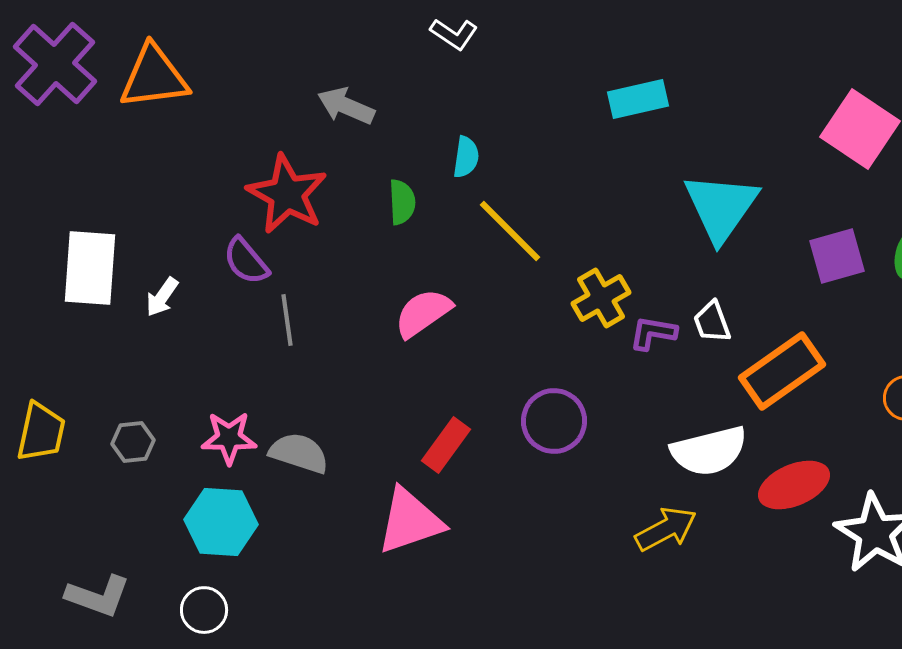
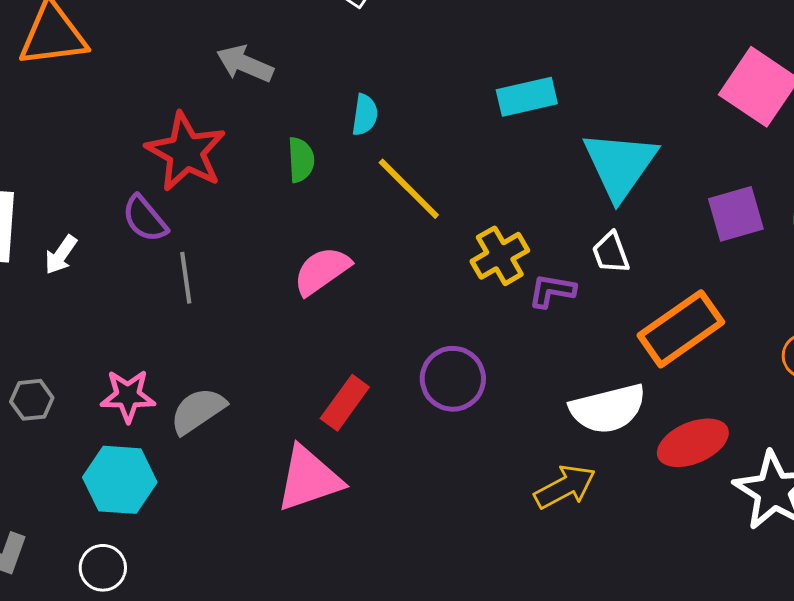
cyan rectangle: (638, 99) -> (527, 97), moved
white trapezoid: (712, 322) -> (611, 253), moved
gray semicircle: (299, 453) -> (198, 411), turned -52

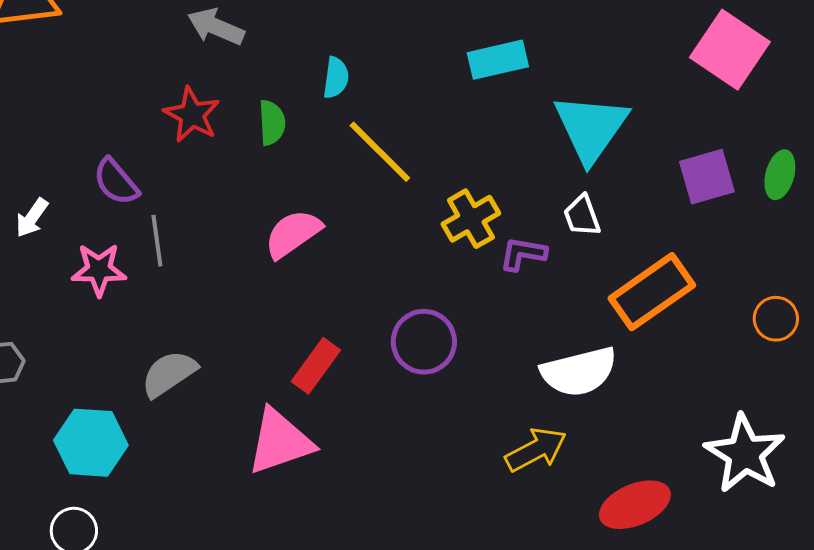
red star: (186, 152) -> (192, 115), moved, size x0.7
pink star: (128, 396) -> (99, 270), moved
red ellipse: (693, 443) -> (635, 505), moved

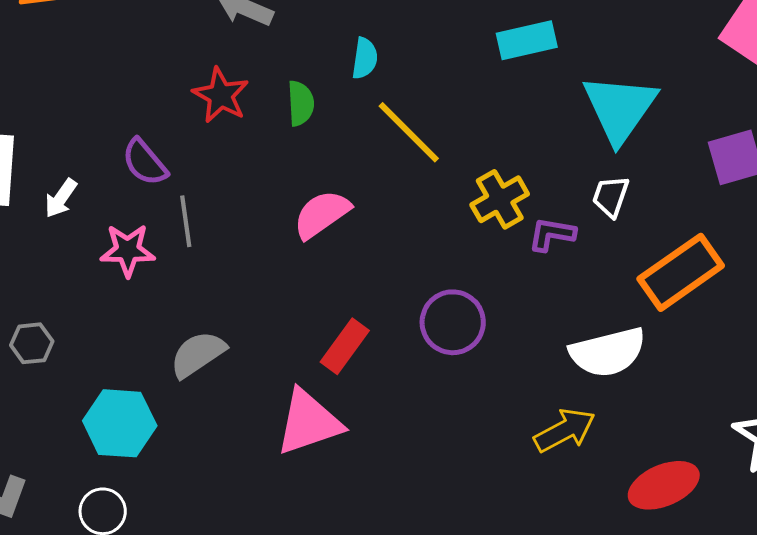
white trapezoid: (582, 216) -> (611, 196), turned 39

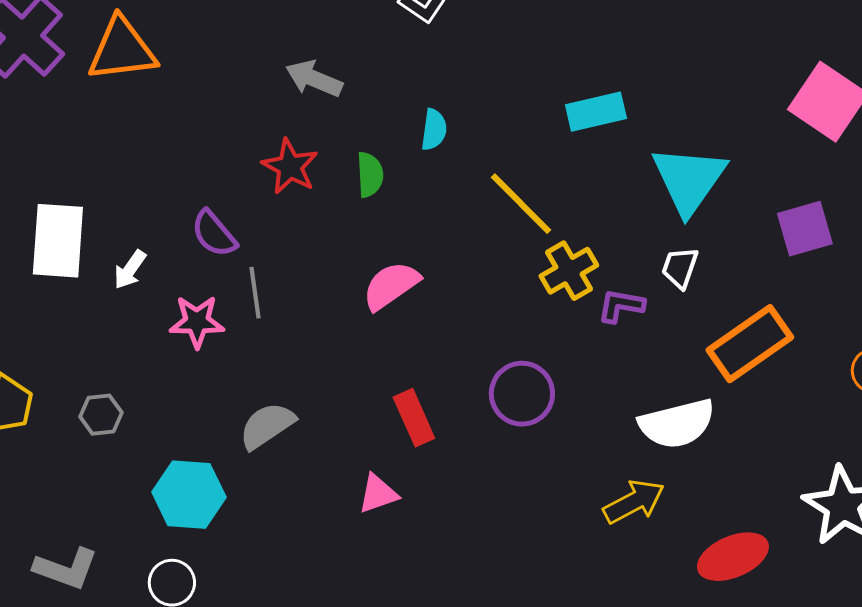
yellow line: (409, 132) -> (521, 204), moved
red rectangle: (345, 346) -> (414, 418), turned -60
pink triangle: (309, 422) -> (378, 494), size x0.6

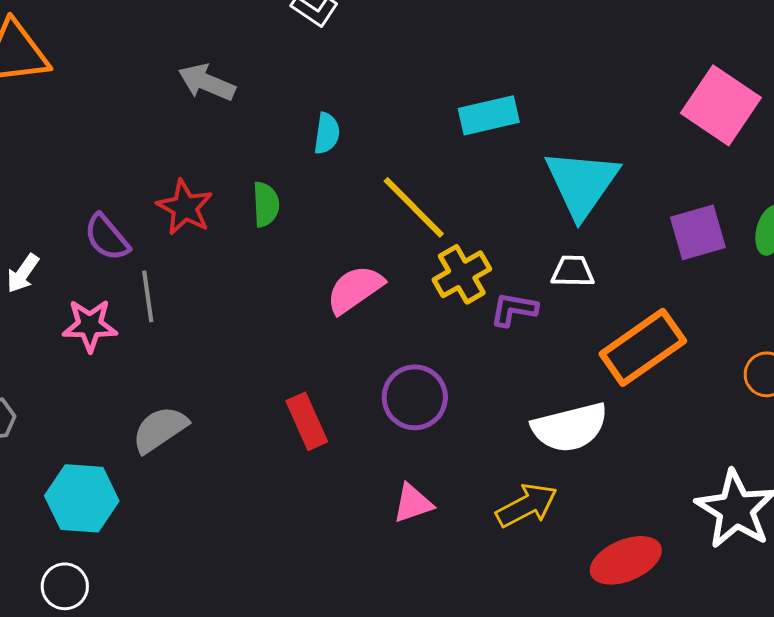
red star: (290, 167) -> (185, 207), moved
green semicircle: (370, 175) -> (266, 204), moved
white trapezoid: (680, 268) -> (573, 271), turned 72
pink semicircle: (391, 286) -> (355, 289), moved
pink triangle: (378, 494) -> (413, 503), moved

